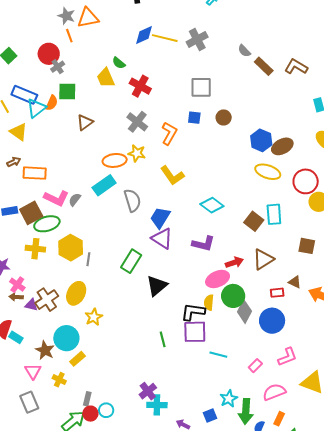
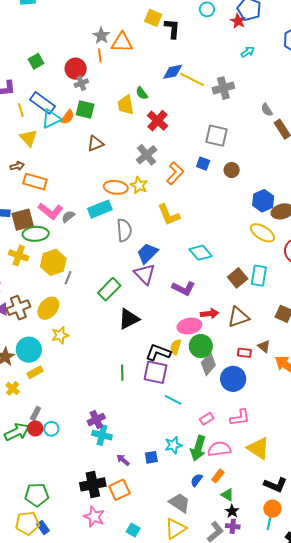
green arrow: (246, 411) -> (198, 448), moved

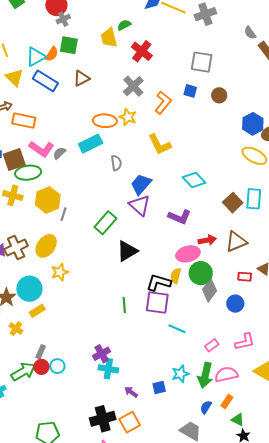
green semicircle: (142, 93) -> (124, 25), turned 104
blue rectangle: (43, 103) -> (45, 81), moved
gray semicircle: (124, 230) -> (116, 163), size x0.7
blue circle: (233, 379) -> (235, 304), size x0.7

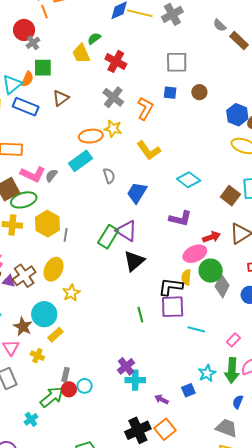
purple triangle: (140, 205) -> (127, 231), moved

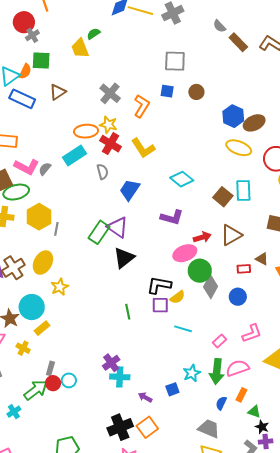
red cross: (116, 61) -> (111, 144), moved
yellow semicircle: (186, 277) -> (177, 297), moved, turned -133
purple square: (173, 307) -> (160, 305), size x0.7

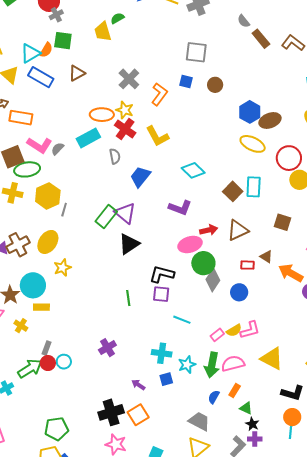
yellow semicircle: (177, 297) -> (234, 330), moved
yellow rectangle: (42, 328) -> (41, 307), turned 35
cyan cross: (120, 377) -> (162, 353), moved

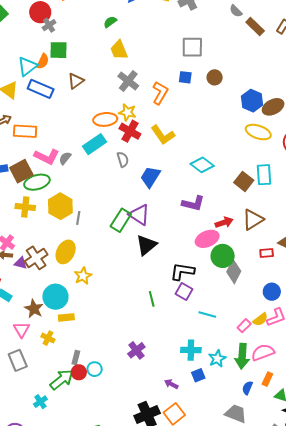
yellow trapezoid: (103, 32) -> (119, 50), moved
blue circle: (239, 292) -> (272, 292), moved
purple square: (161, 294) -> (184, 291), turned 30

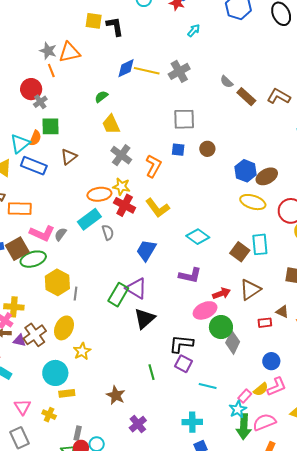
gray semicircle: (123, 159) -> (108, 232), moved
yellow cross: (25, 207) -> (14, 307), moved
brown star: (34, 309) -> (116, 395), moved
cyan star: (217, 359) -> (238, 409), moved

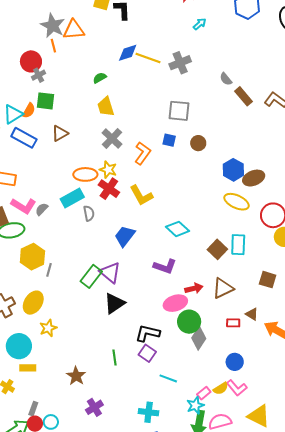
gray star: (48, 51) -> (53, 26), size x1.4
pink L-shape: (277, 387) -> (237, 388), turned 65

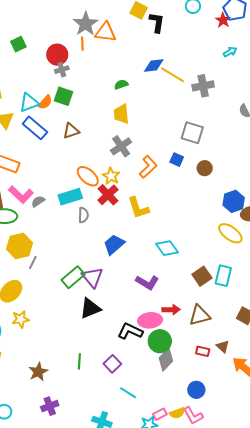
orange ellipse: (85, 174) -> (88, 176), turned 30
black L-shape: (148, 333) -> (130, 331), moved

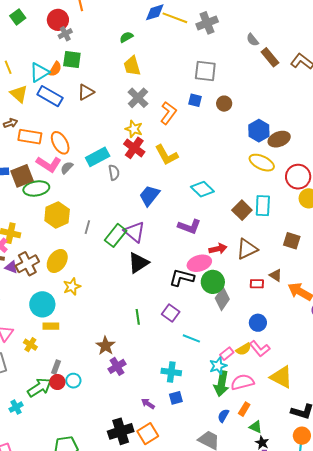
orange ellipse: (88, 176) -> (60, 143), moved, turned 30
gray line: (33, 262) -> (87, 227), moved
brown star: (38, 372) -> (105, 346), moved

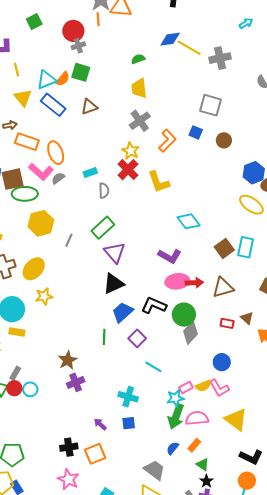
cyan rectangle: (98, 157) -> (90, 173), size x0.6
blue trapezoid: (150, 196) -> (123, 312), moved
green rectangle: (116, 235) -> (103, 228), moved
pink ellipse: (199, 263) -> (177, 281), moved
black cross: (121, 431) -> (69, 447), size x0.7

